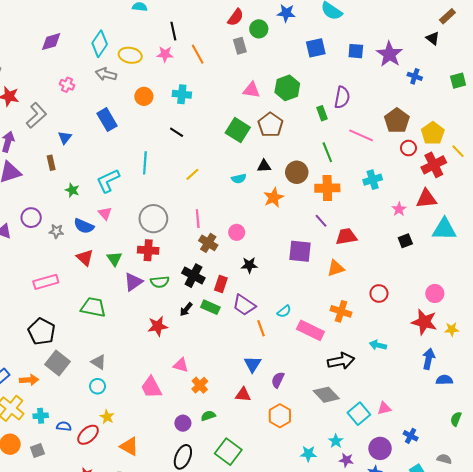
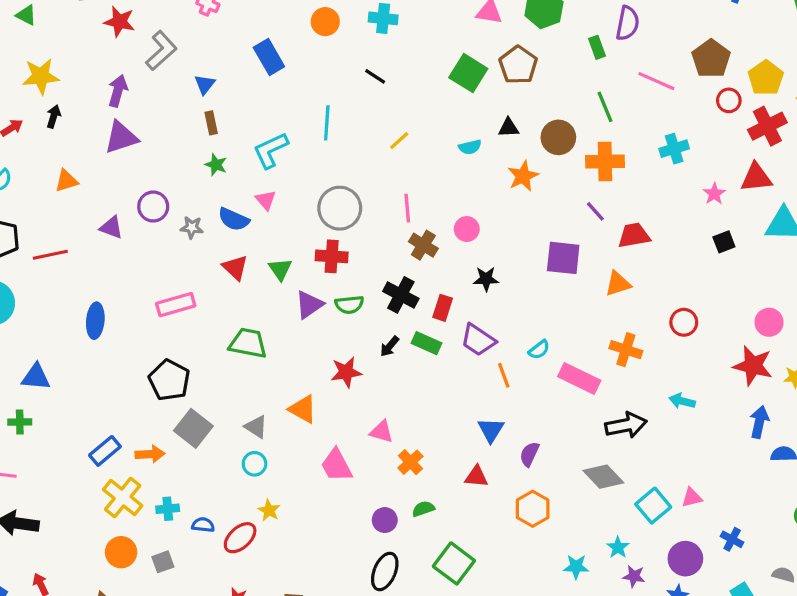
brown rectangle: (51, 163) -> (211, 123), moved
orange triangle: (129, 446) -> (303, 409), moved

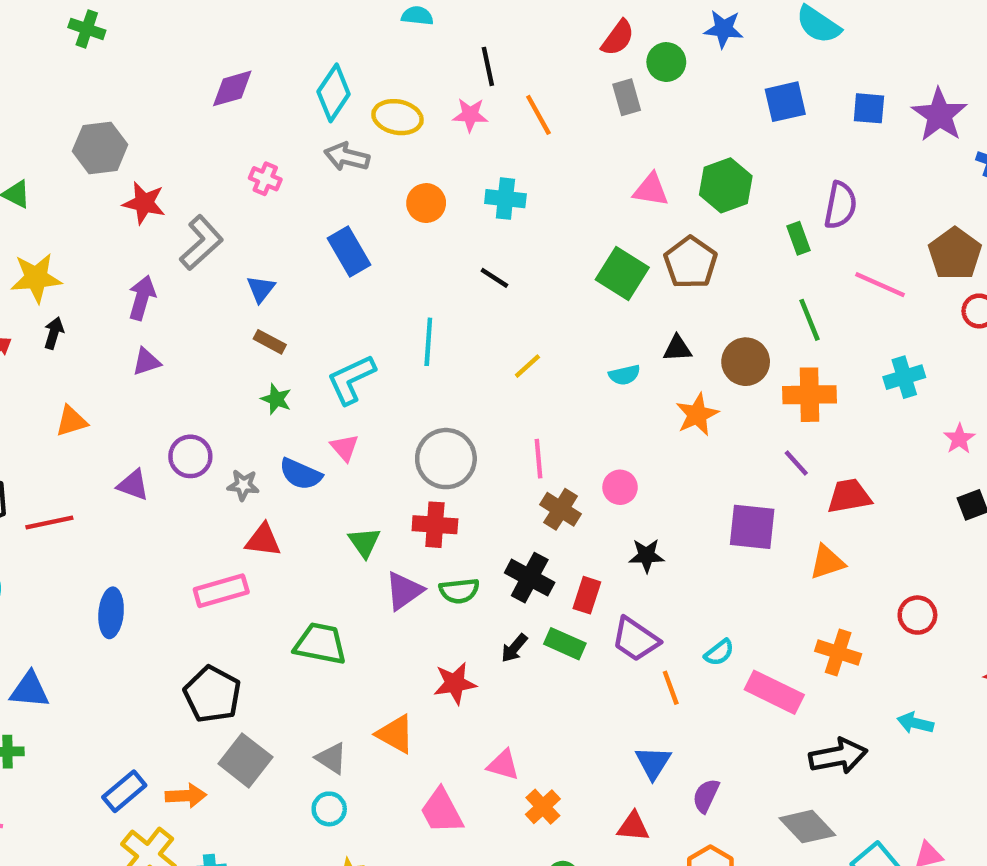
brown rectangle: (211, 123) -> (270, 342), turned -50
purple triangle: (121, 137) -> (146, 362), size x0.6
red triangle: (235, 268) -> (263, 540), moved, turned -36

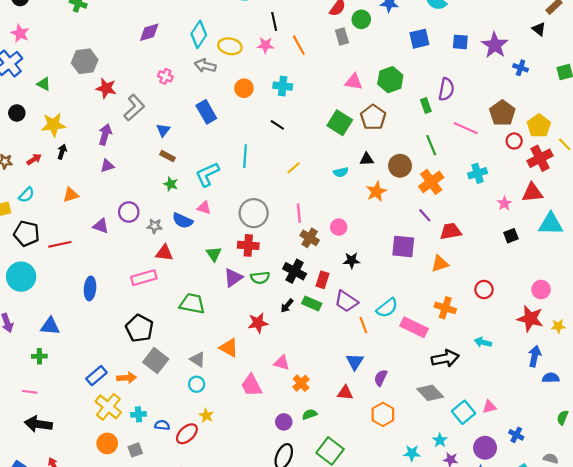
orange cross: (809, 395) -> (431, 182), turned -35
pink triangle: (345, 448) -> (204, 208), turned -32
cyan semicircle: (719, 652) -> (387, 308), size x1.5

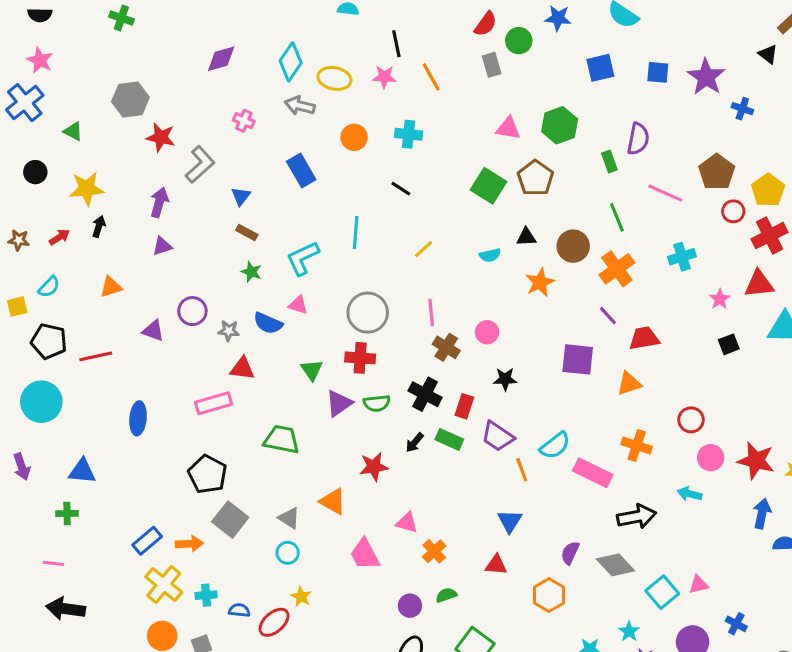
pink circle: (541, 290) -> (711, 458), moved
purple semicircle: (381, 378) -> (570, 553), moved

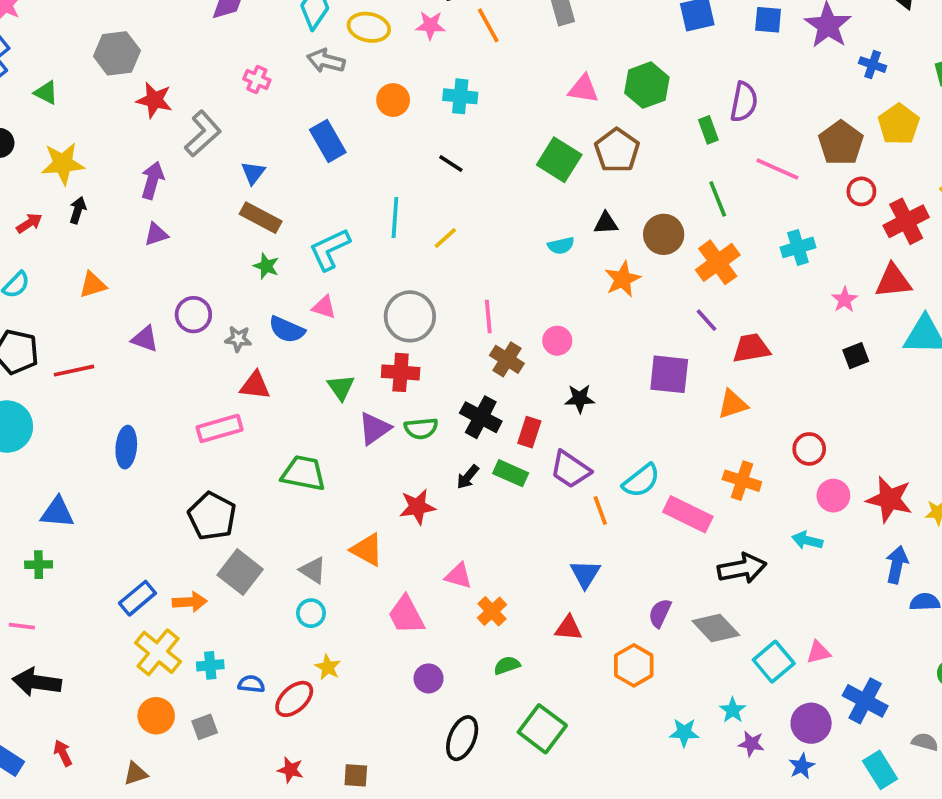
yellow pentagon: (768, 190) -> (899, 124), moved
brown rectangle: (247, 233) -> (261, 218), size x1.5
yellow line: (424, 249) -> (445, 238), moved
purple circle: (410, 606) -> (429, 678), moved
blue cross: (736, 624) -> (865, 701), size x1.6

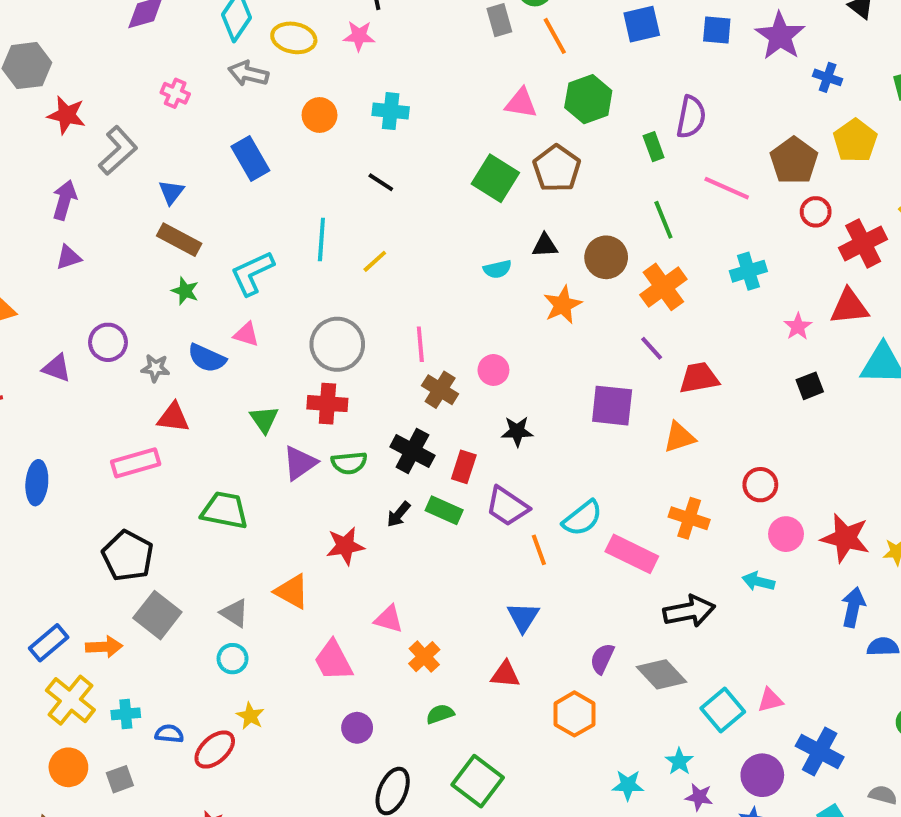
orange line: (488, 25) -> (555, 36), moved

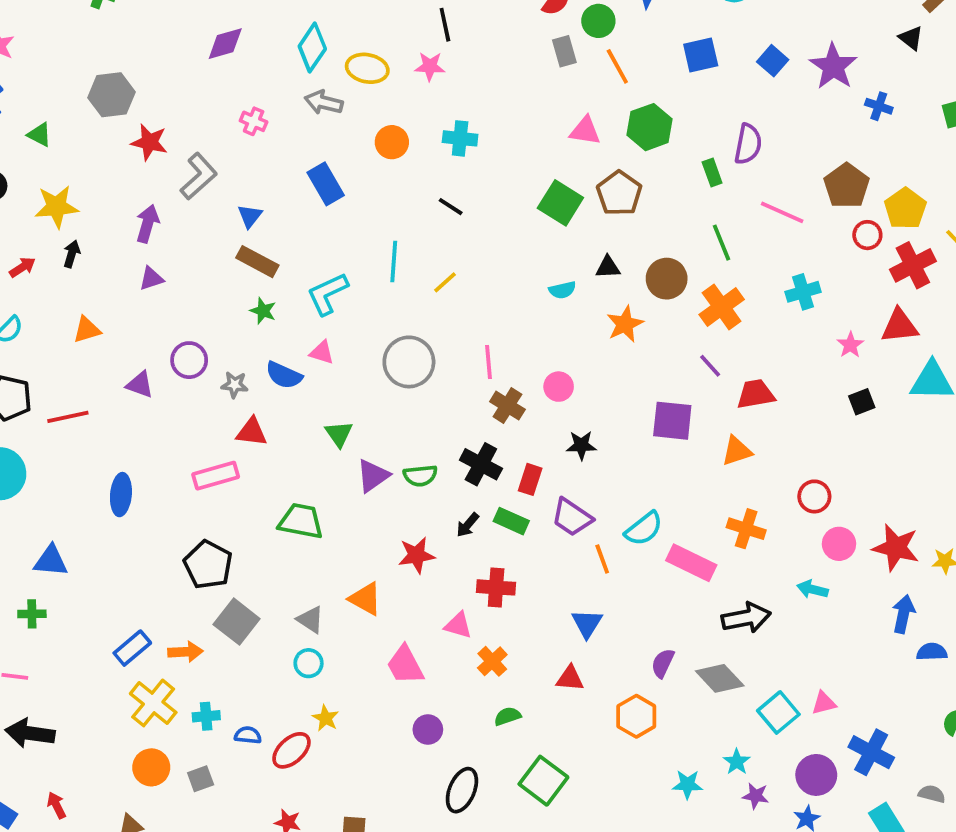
blue square: (717, 30) -> (773, 61), turned 36
yellow pentagon: (855, 141) -> (905, 208), moved
red cross: (327, 404) -> (496, 587), moved

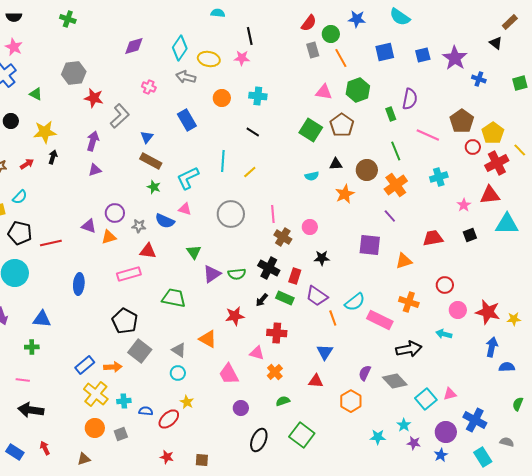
blue square: (773, 61) -> (423, 55), turned 35
orange triangle: (87, 330) -> (109, 237), moved
red trapezoid: (756, 394) -> (433, 238), moved

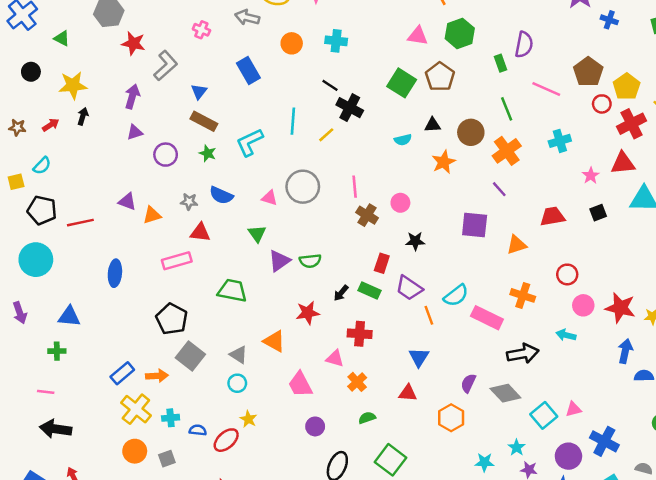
pink triangle: (185, 209) -> (269, 198), moved
purple circle: (115, 213) -> (166, 155), moved
black cross: (269, 268) -> (350, 108), moved

